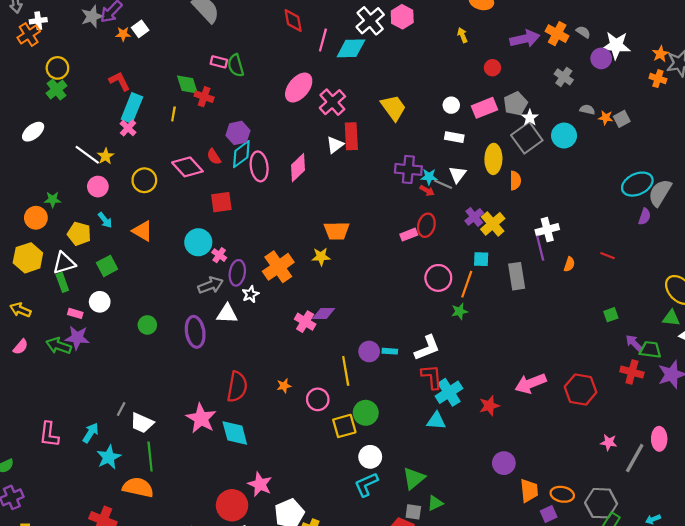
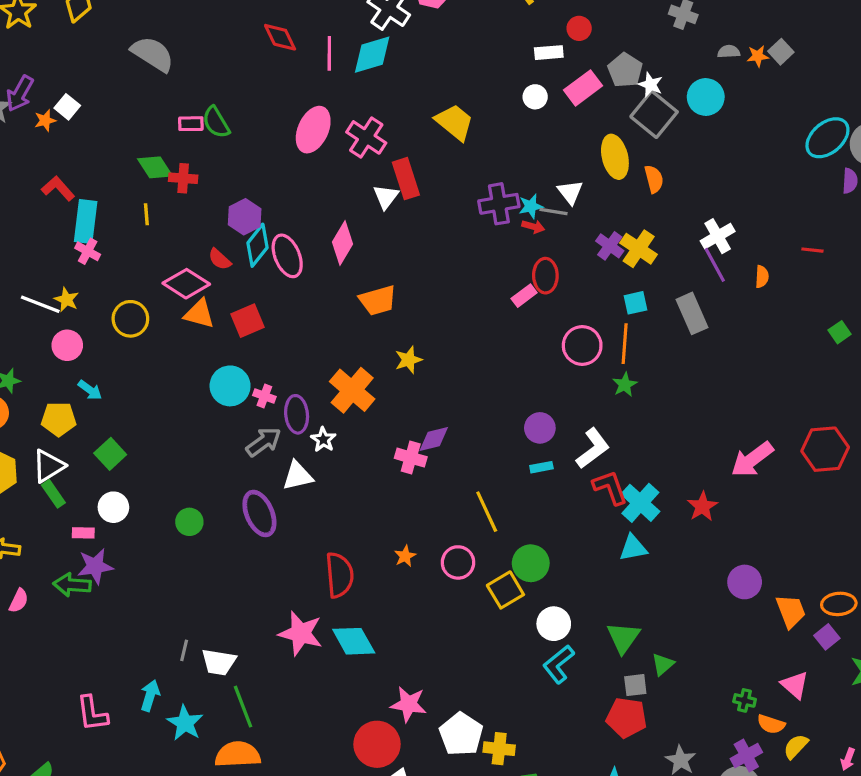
white rectangle: (454, 137) -> (549, 53), moved
orange triangle: (142, 231) -> (199, 314), moved
orange trapezoid: (337, 231) -> (378, 300), moved
purple circle: (369, 351) -> (540, 428), moved

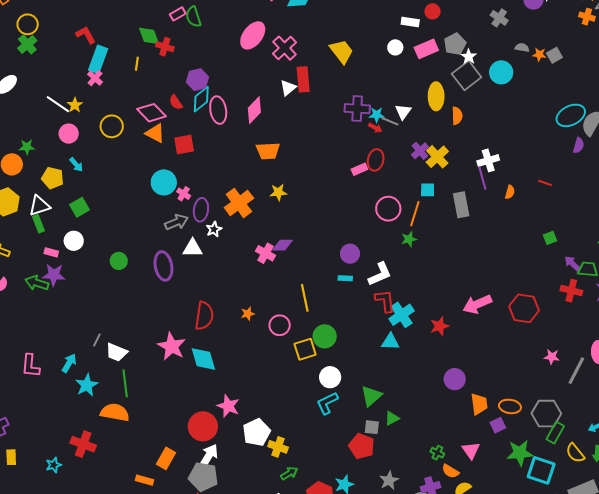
pink rectangle: (191, 124) -> (178, 14), turned -42

